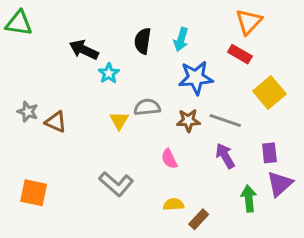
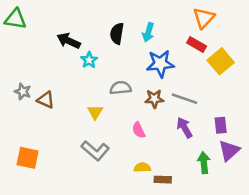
yellow square: (269, 92) -> (221, 61), moved
yellow triangle: (119, 120) -> (95, 112), moved
brown rectangle: (199, 219) -> (163, 180), turned 49

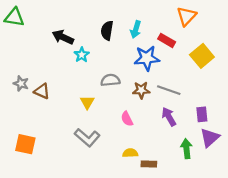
red rectangle: (197, 44) -> (167, 40), moved

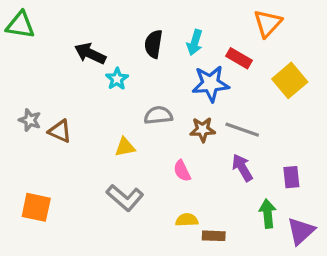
yellow triangle: (87, 102) -> (125, 147), turned 48
purple rectangle: (202, 114) -> (291, 177), moved
purple triangle: (210, 138) -> (301, 231), moved

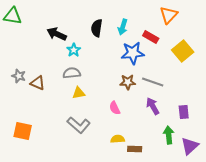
gray semicircle: (158, 115) -> (72, 73), moved

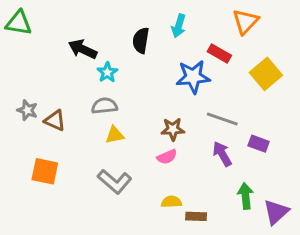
cyan arrow: (123, 27) -> (179, 26), moved
brown star: (128, 82) -> (173, 129), moved
pink semicircle: (115, 108) -> (167, 157), turned -88
purple rectangle: (184, 112) -> (259, 144), moved, turned -64
orange square: (23, 131) -> (45, 171), moved

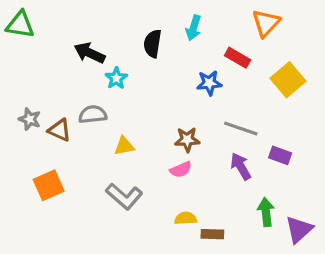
blue star: (193, 77) -> (209, 83), size x0.7
gray semicircle: (104, 106) -> (93, 114), moved
orange square: (45, 171) -> (49, 185), turned -36

